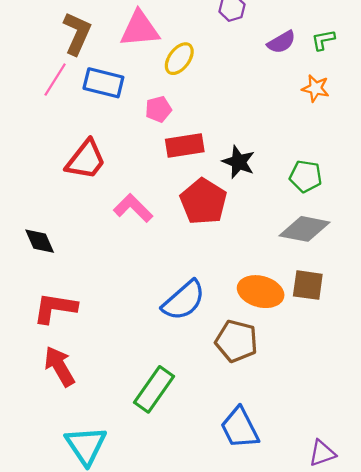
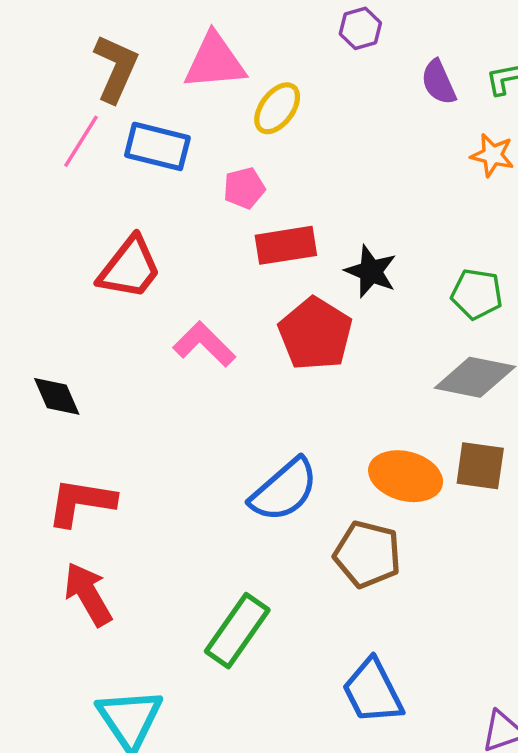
purple semicircle: (281, 42) -> (439, 82), turned 96

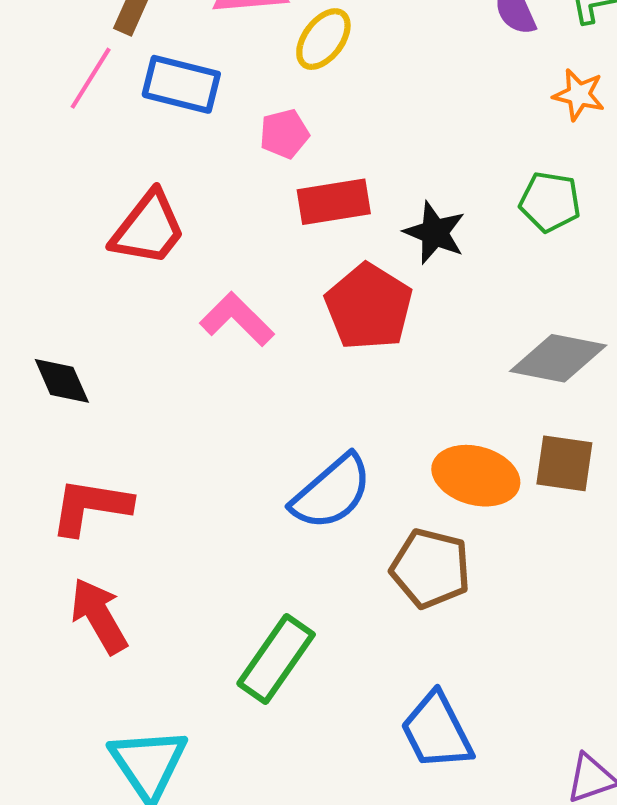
green pentagon: (477, 294) -> (550, 202), moved

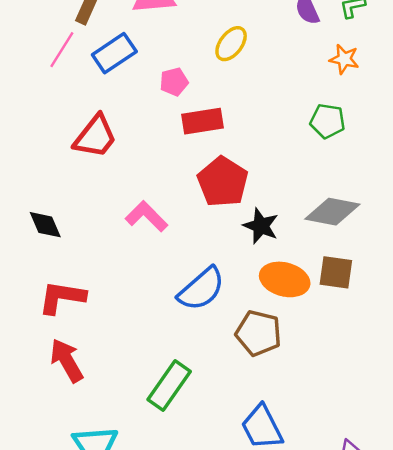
yellow ellipse: (323, 39) -> (231, 44), moved
blue rectangle: (181, 84) -> (114, 53), turned -48
black star: (435, 233) -> (261, 226), moved
pink L-shape: (237, 319) -> (146, 216), moved

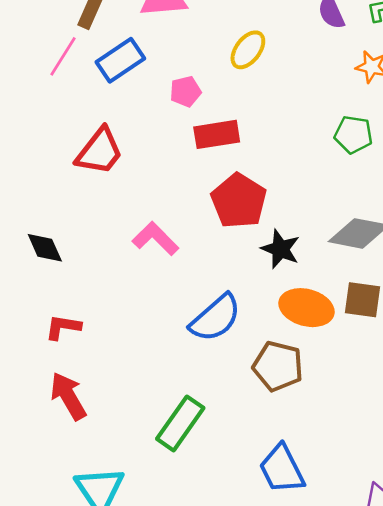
red L-shape: (62, 297) -> (63, 327), size x0.7

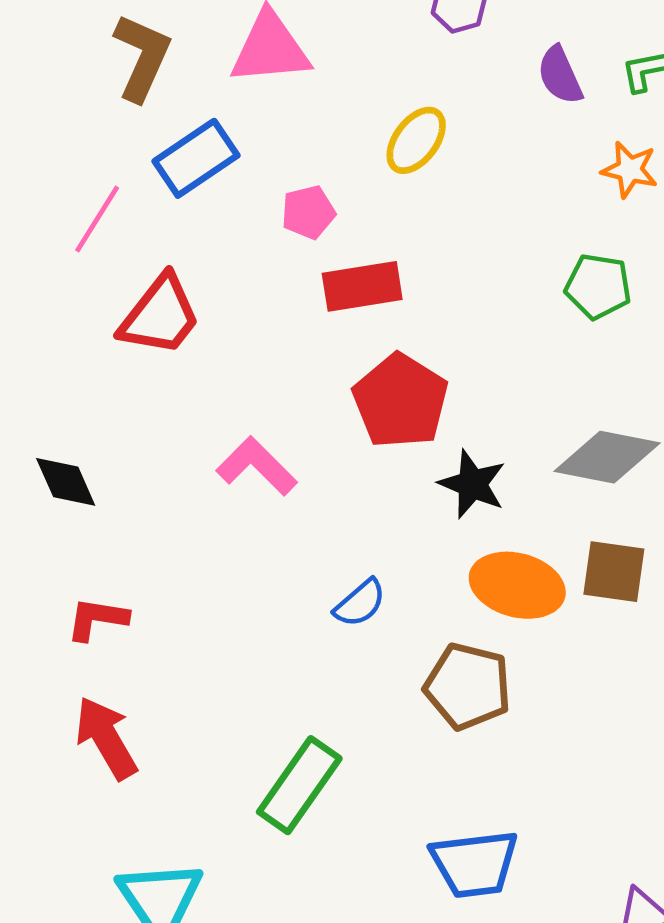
pink line: (63, 56) -> (97, 219), moved
blue semicircle: (215, 318) -> (360, 603), size x0.6
blue trapezoid: (282, 469) -> (475, 864), turned -70

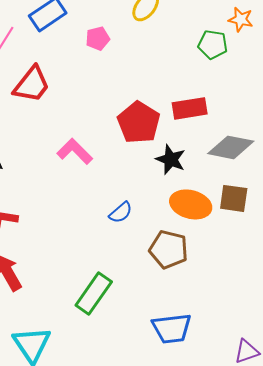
red rectangle: (362, 286) -> (190, 108), moved
green pentagon: (598, 286) -> (213, 44), moved

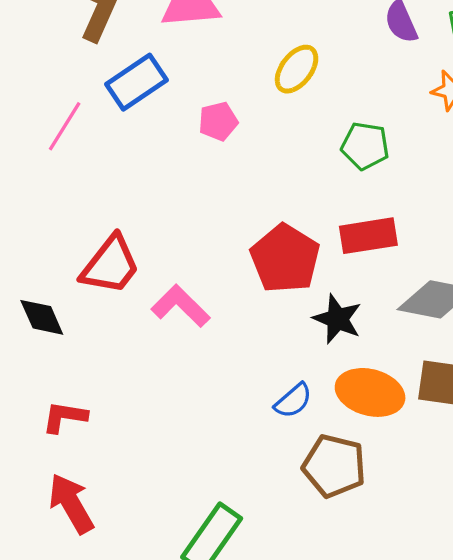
green pentagon: (213, 44) -> (365, 146), moved
red trapezoid: (32, 84) -> (110, 265), moved
blue semicircle: (121, 212) -> (293, 401), moved

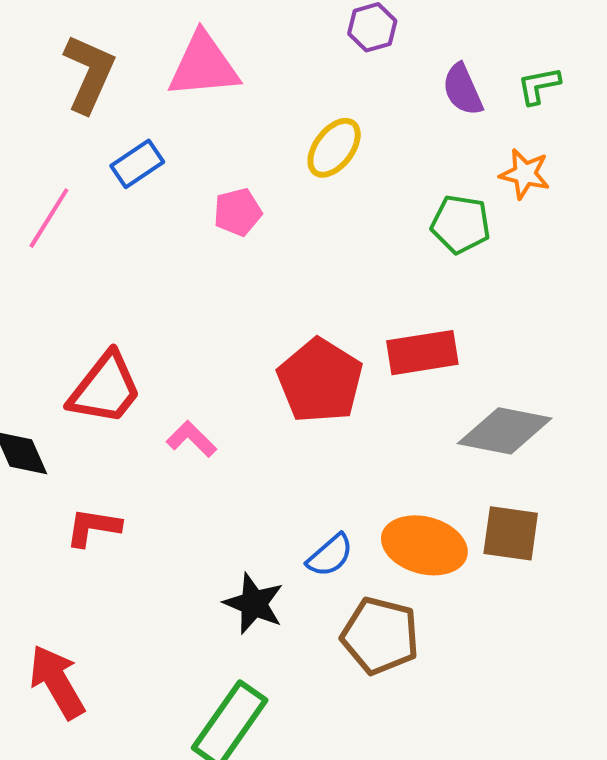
blue rectangle: (136, 82) -> (137, 164), size x0.7
green pentagon: (365, 146) -> (461, 224), moved
pink L-shape: (181, 306) -> (191, 439), size x0.7
black star: (337, 319) -> (254, 604), moved
red L-shape: (65, 417) -> (93, 527), moved

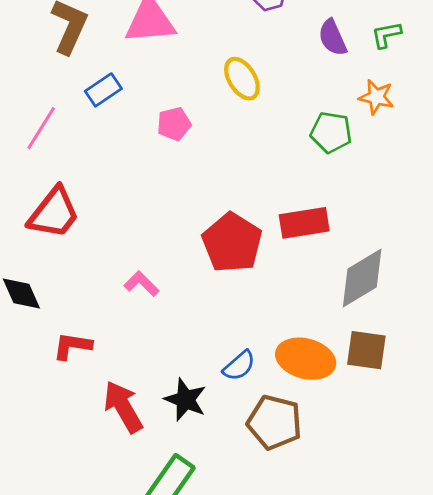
yellow ellipse: (334, 148) -> (242, 79), turned -69
red trapezoid: (105, 389) -> (54, 213), moved
gray diamond: (505, 431) -> (362, 278), turned -42
red arrow: (57, 682) -> (123, 407), moved

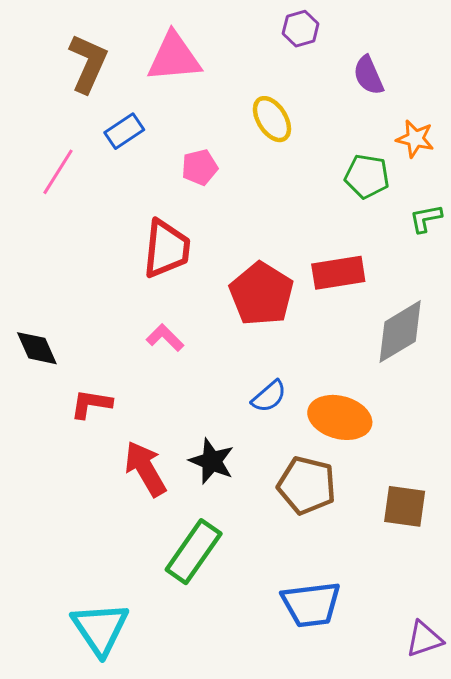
green L-shape: (386, 35) -> (426, 219), moved
red trapezoid: (54, 213) -> (166, 249), moved, turned -32
brown square: (366, 350) -> (405, 506), moved
blue semicircle: (239, 366) -> (269, 396), moved

